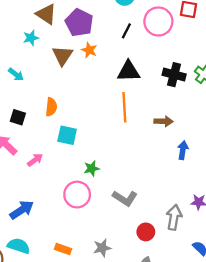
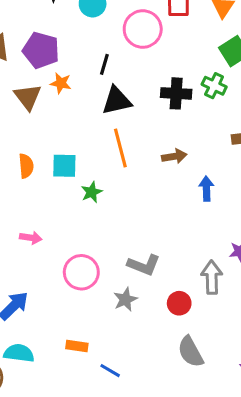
black line: (126, 31) -> (104, 64), moved
cyan square: (67, 135) -> (64, 166), moved
pink arrow: (35, 160) -> (31, 238), moved, turned 56
green star: (92, 168) -> (92, 192), moved
gray star: (102, 248) -> (125, 299), moved

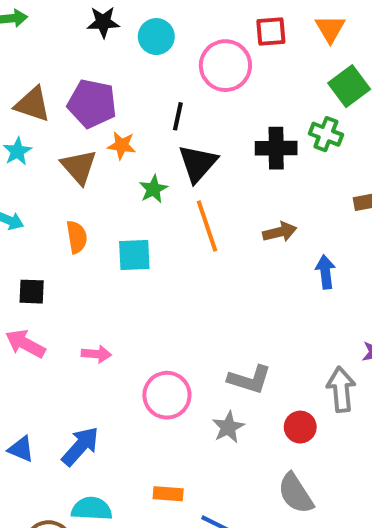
black triangle: (117, 101) -> (198, 163), turned -32
orange semicircle: (26, 166) -> (77, 237), moved
green star: (92, 192) -> (153, 189), moved
gray semicircle: (190, 352) -> (296, 493), moved

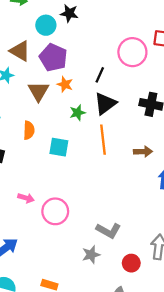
cyan circle: (156, 37) -> (46, 25), moved
pink circle: (167, 395) -> (55, 211), moved

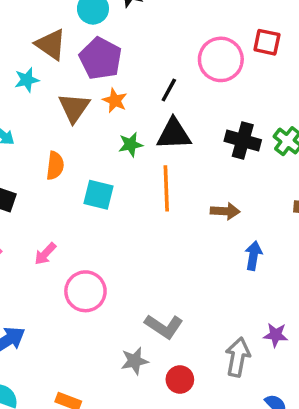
black triangle: (105, 104) -> (174, 134), turned 30
pink arrow: (26, 198) -> (45, 254), moved, turned 112
red circle: (131, 263) -> (180, 379), moved

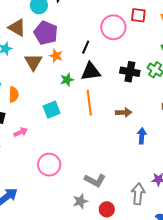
orange semicircle: (55, 166) -> (14, 95), moved
cyan square: (99, 195) -> (52, 110), turned -30
pink arrow: (45, 254) -> (21, 132), moved, turned -152

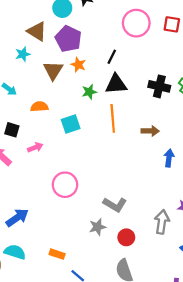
pink circle: (113, 27) -> (136, 23), moved
orange semicircle: (14, 95) -> (39, 107), moved, turned -98

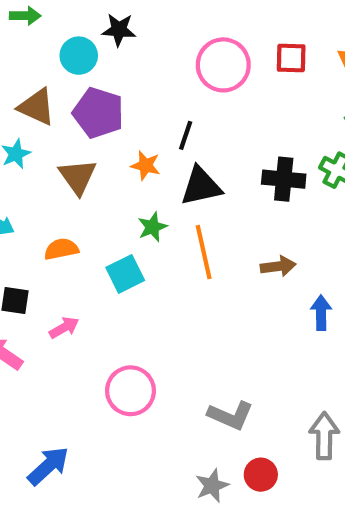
orange star: (78, 65) -> (146, 165), moved
green star: (89, 92) -> (152, 227), moved
gray star: (97, 227) -> (212, 486), moved

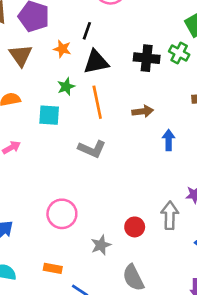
cyan square: (125, 274) -> (49, 115), turned 30
pink circle: (130, 391) -> (62, 214), moved
gray L-shape: (231, 415) -> (92, 149), moved
red circle: (261, 475) -> (135, 227), moved

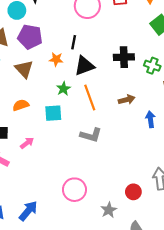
green cross: (179, 53) -> (152, 66), moved

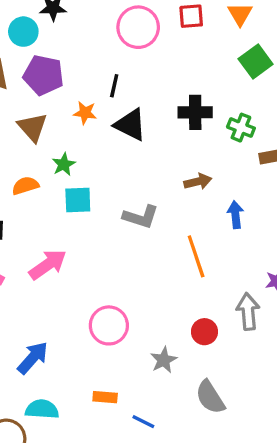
black triangle: (84, 66) -> (130, 125), turned 45
green star: (63, 89) -> (64, 164), moved
orange line: (90, 97) -> (196, 256), moved
gray L-shape: (91, 135) -> (141, 217), moved
pink arrow: (27, 143) -> (48, 264), moved, size x1.6

